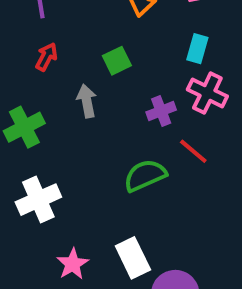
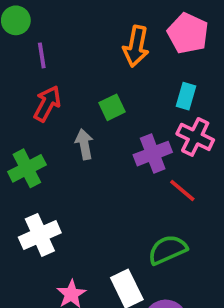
red arrow: (46, 57) -> (47, 104), size x1.4
purple cross: (161, 111) -> (153, 154), size x1.4
green semicircle: (145, 175) -> (167, 250), moved

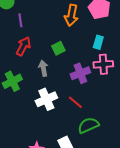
pink cross: (195, 137) -> (103, 64), turned -30
red line: (182, 191) -> (75, 102), moved
white cross: (40, 235) -> (46, 99), moved

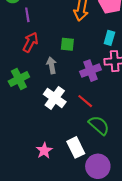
green square: (58, 48) -> (67, 44), turned 32
white cross: (46, 99) -> (55, 98), turned -30
green semicircle: (88, 125) -> (99, 125), turned 65

